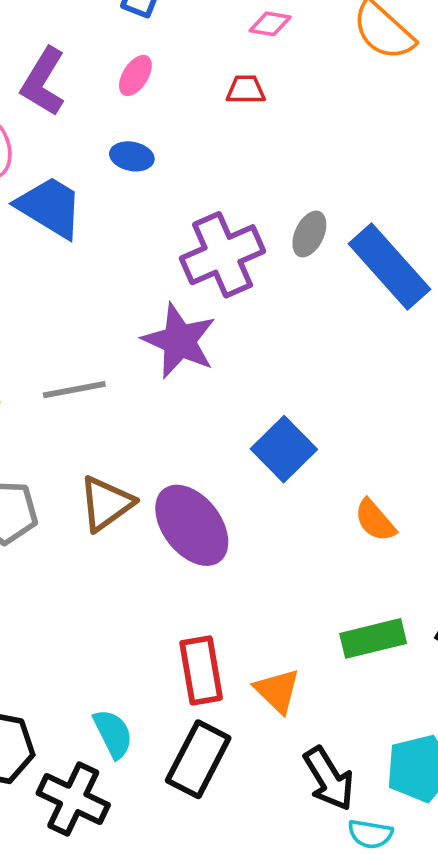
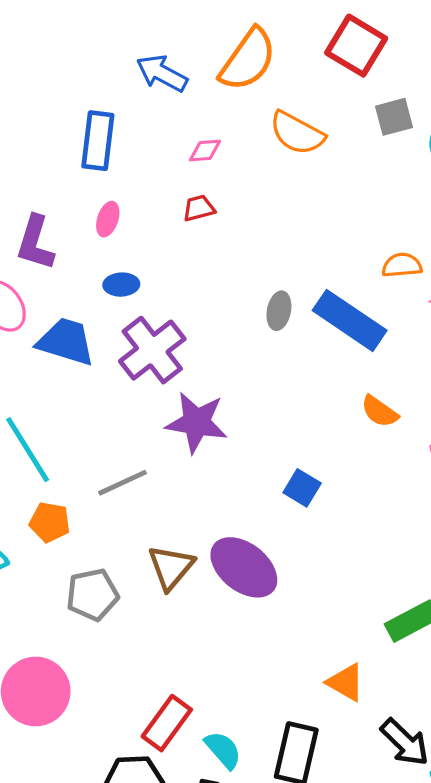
purple cross: (223, 255) -> (152, 350), moved
blue square: (284, 449) -> (302, 488), size x0.7
orange semicircle: (375, 520) -> (380, 411), moved
red rectangle: (201, 670) -> (167, 723), moved, turned 60

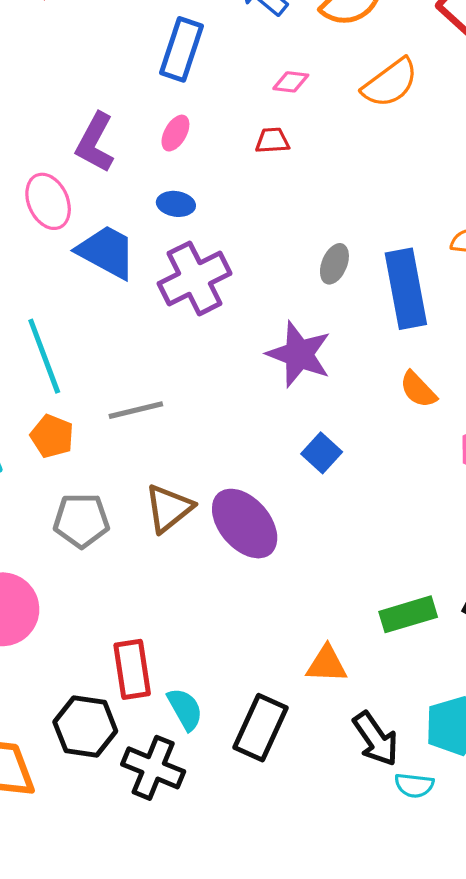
orange semicircle: (297, 133) -> (390, 83), turned -76
blue rectangle: (350, 320) -> (406, 289), turned 34
purple star: (197, 422) -> (299, 354), moved
orange triangle: (346, 682) -> (327, 664), turned -39
red rectangle: (167, 723) -> (132, 669), turned -56

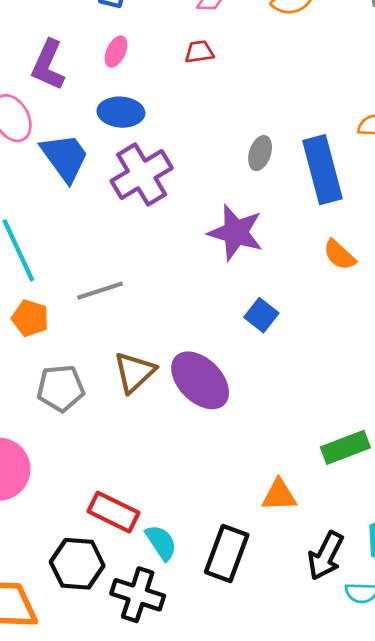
blue ellipse: (176, 204) -> (121, 112), size x1.4
blue trapezoid: (106, 252) -> (65, 157), turned 30
red rectangle: (132, 669) -> (113, 512), turned -51
black arrow: (376, 739) -> (326, 556), turned 66

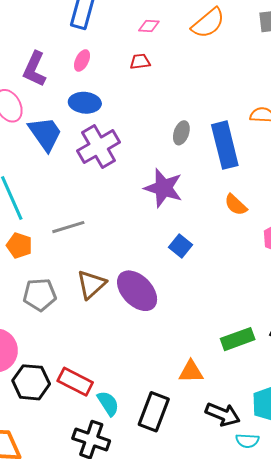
black arrow: (326, 556) -> (223, 414), turned -96
black hexagon: (77, 564) -> (31, 382), moved

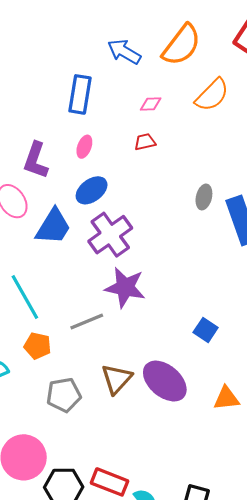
blue ellipse: (85, 103) -> (92, 190), turned -36
gray ellipse: (181, 133) -> (204, 197), moved
blue trapezoid: (45, 134) -> (53, 227), turned 72
purple star: (163, 188) -> (125, 287), moved
orange triangle: (191, 372) -> (226, 398), moved

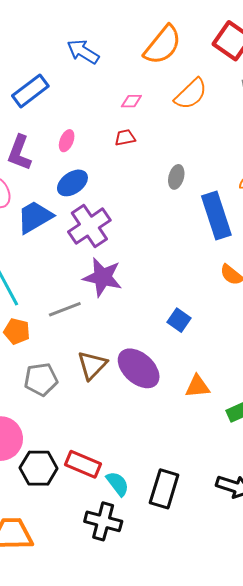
blue arrow: (124, 52) -> (83, 52), moved
blue rectangle: (80, 94) -> (30, 91), moved, turned 42
gray ellipse: (204, 197) -> (176, 177), moved
blue trapezoid: (53, 227) -> (35, 217), turned -153

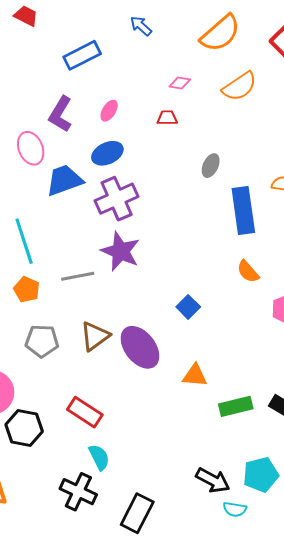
blue arrow: (83, 52) -> (141, 26), size x0.7
red rectangle: (83, 464) -> (85, 412), moved
black rectangle: (164, 489) -> (137, 513), moved

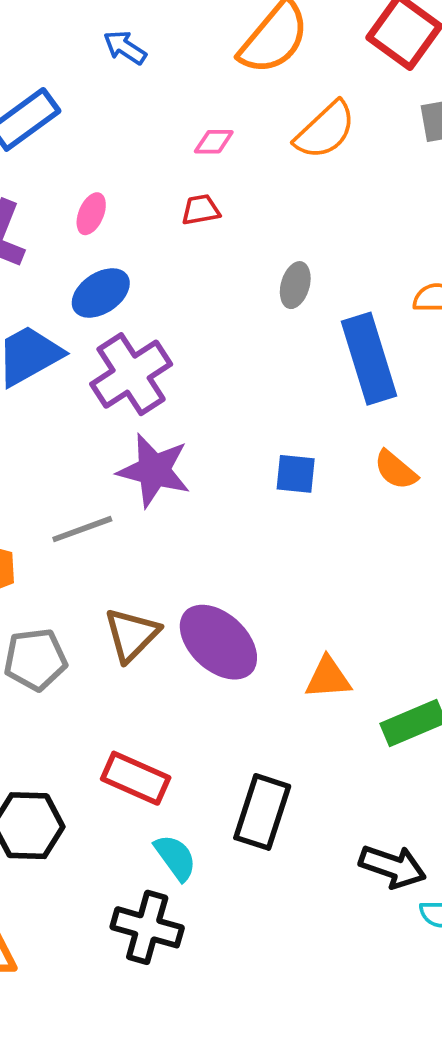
blue square: (188, 307) -> (296, 474), moved, turned -30
black rectangle: (137, 513) -> (262, 812), moved

